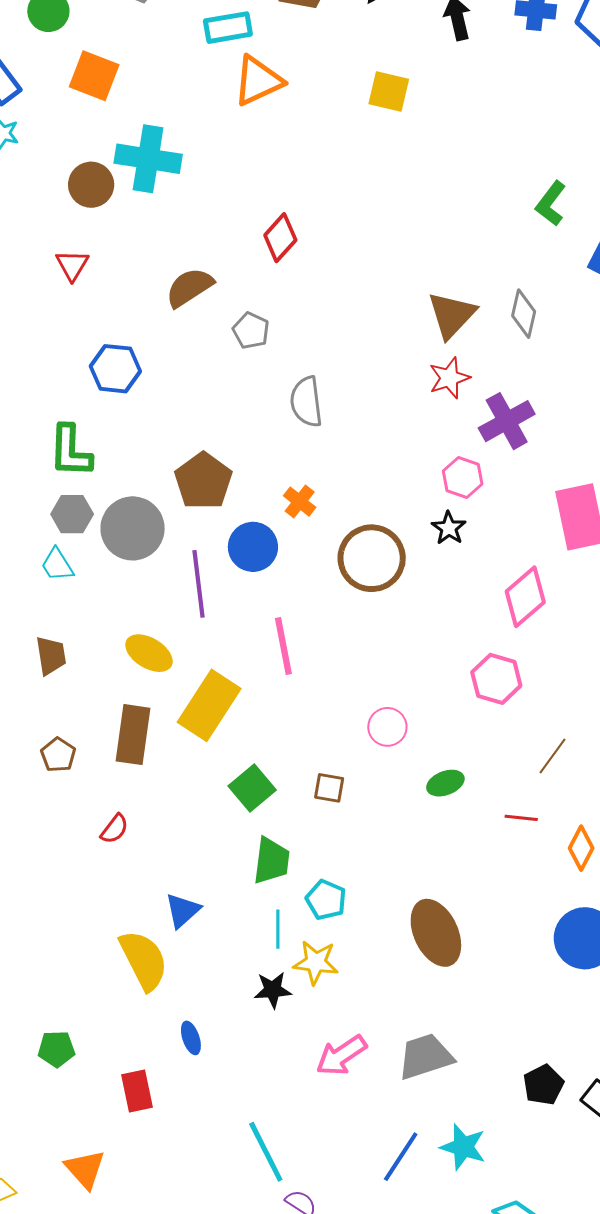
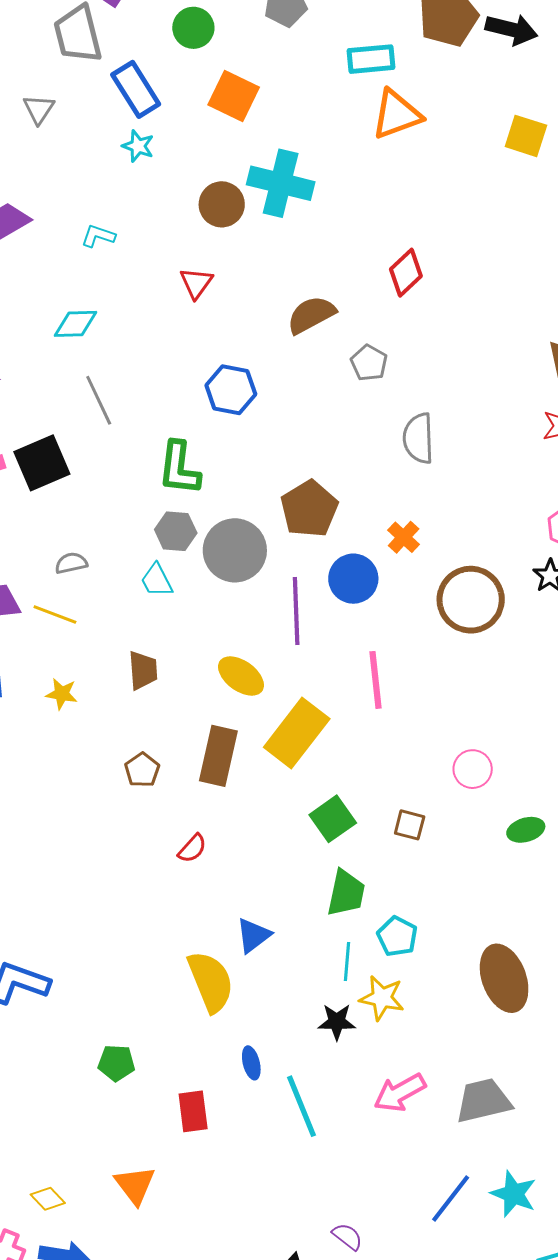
cyan line: (266, 1152) -> (301, 1106), moved

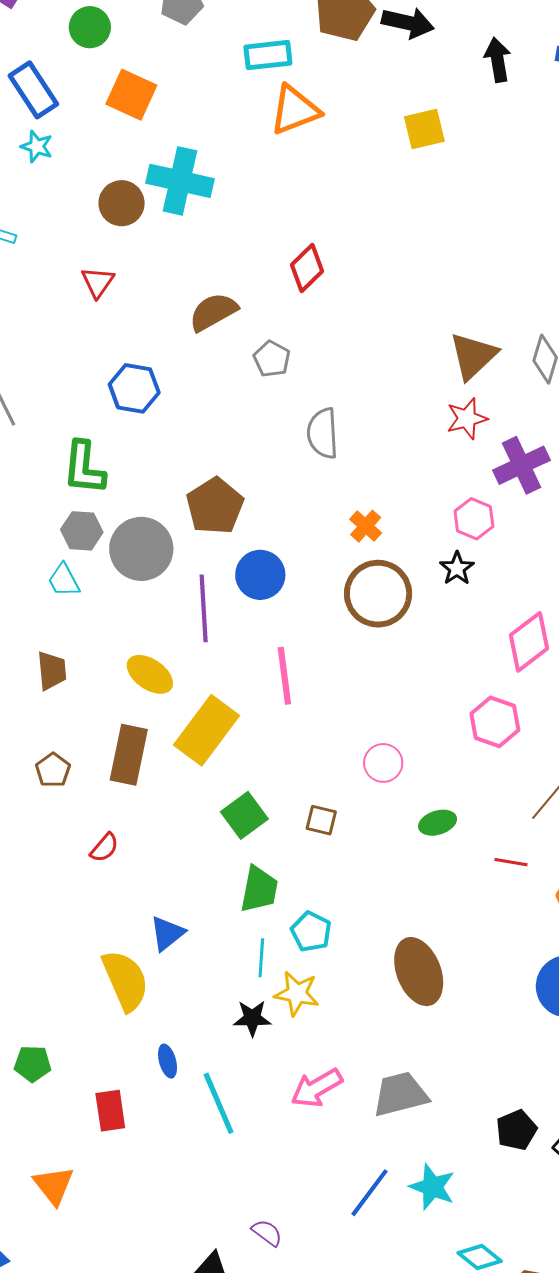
yellow square: (526, 136) -> (424, 129), turned -30
orange cross: (404, 537) -> (366, 526), moved

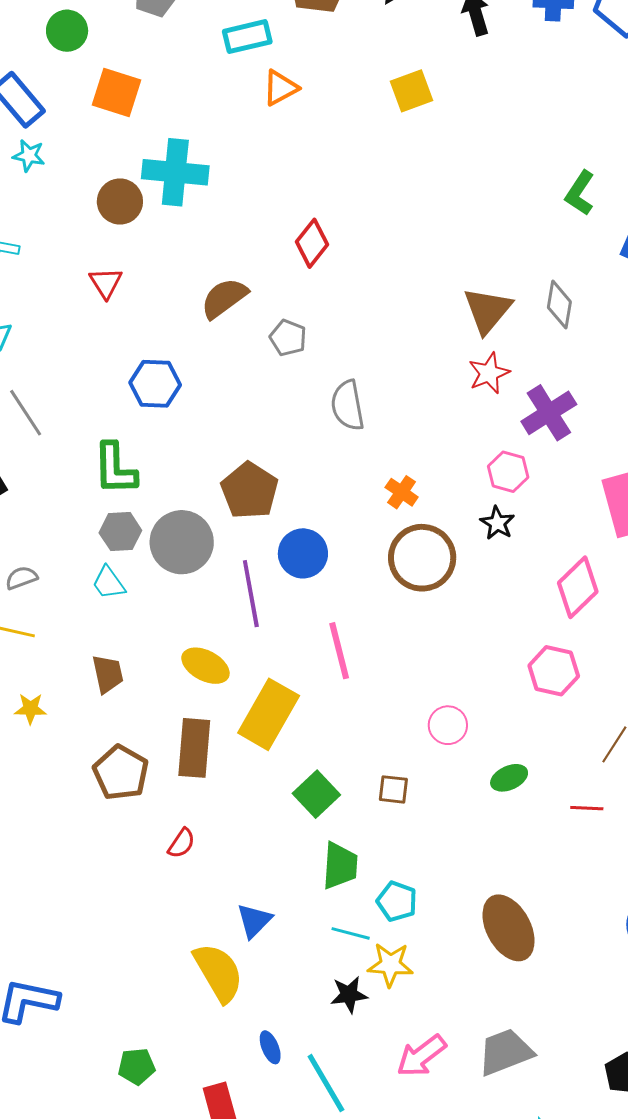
orange triangle: (295, 110) -> (280, 88), size x0.7
brown pentagon: (53, 770) -> (121, 773), size x1.6
cyan line: (261, 958) -> (351, 933), turned -72

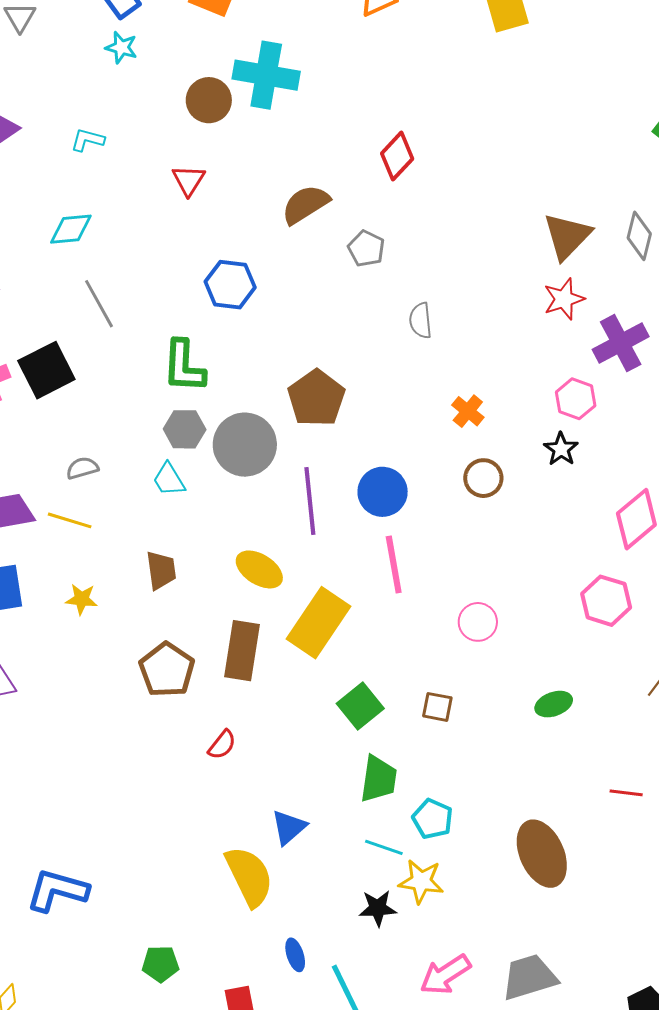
gray semicircle: (348, 405) -> (421, 321), size x0.7
blue circle: (303, 553) -> (383, 492), moved
brown circle: (422, 558) -> (483, 478), size x0.6
pink circle: (448, 725) -> (478, 622), moved
red line: (587, 808) -> (626, 793), moved

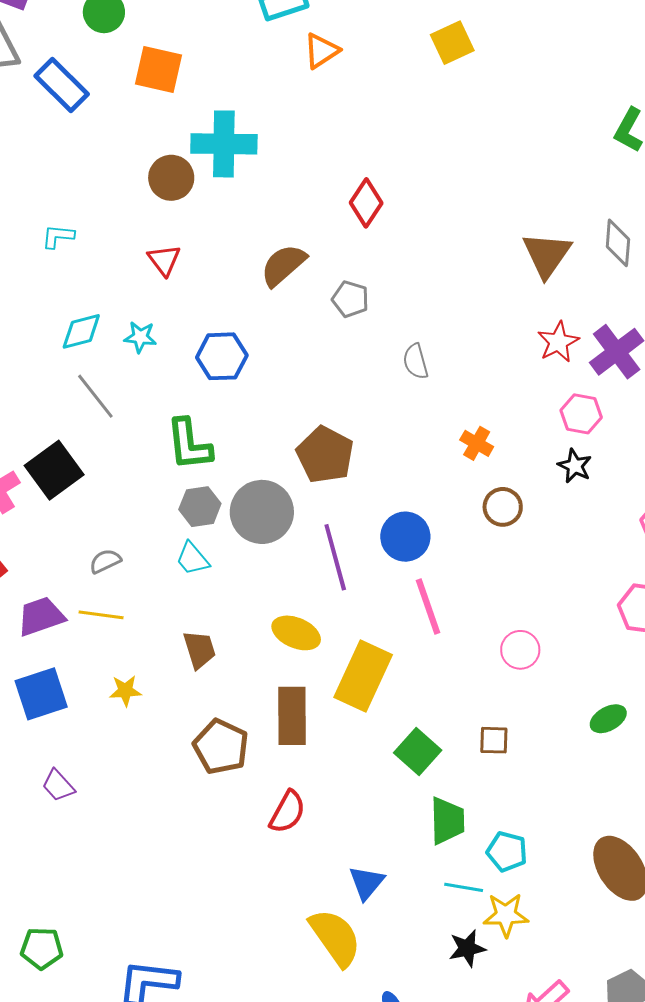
cyan star: (121, 48) -> (140, 337), moved
cyan diamond: (71, 229) -> (81, 331), moved
red star: (564, 299) -> (558, 342), moved
red semicircle: (222, 745) -> (287, 812), size x1.4

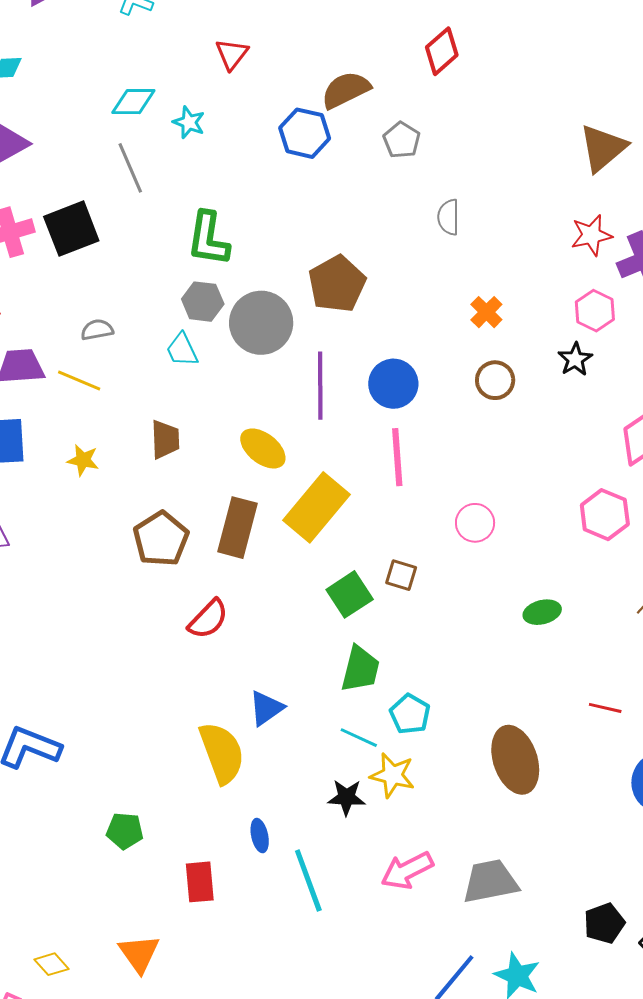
blue hexagon: (222, 356) -> (305, 133), moved
brown square: (494, 740) -> (401, 575), moved

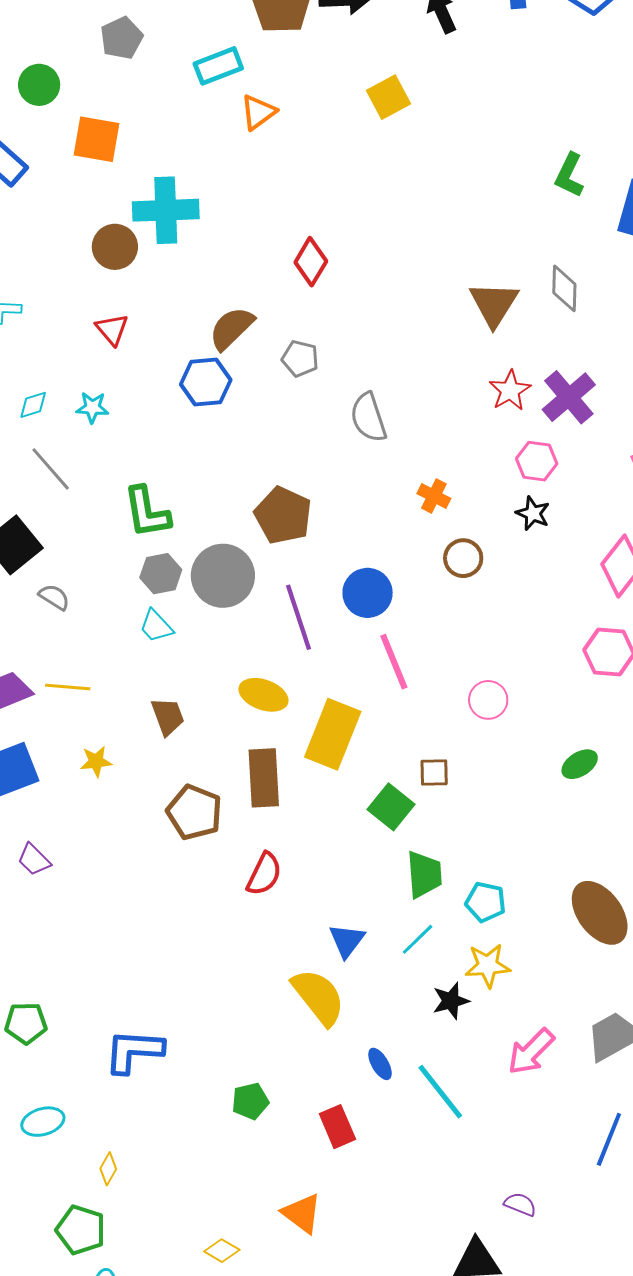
cyan diamond: (133, 102) -> (33, 405), size x0.7
gray semicircle: (448, 217) -> (368, 417), size x1.4
gray semicircle: (97, 330) -> (54, 597), moved, turned 60
cyan line: (359, 738) -> (418, 939), moved, turned -51

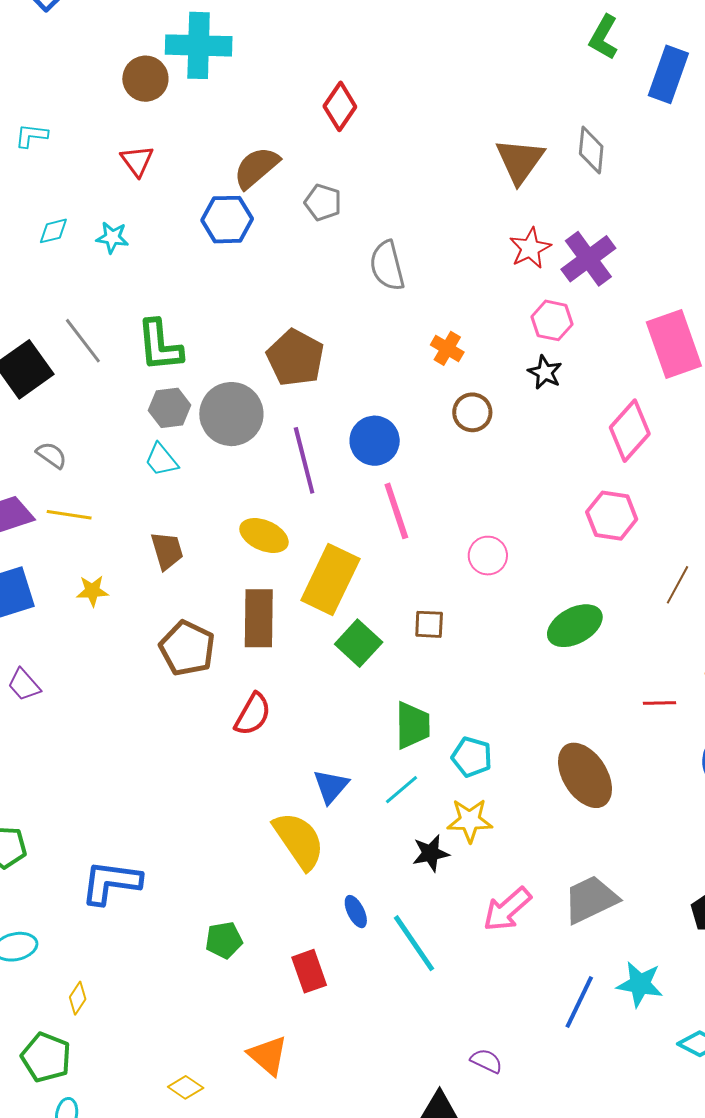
gray line: (51, 469) -> (83, 341), moved
gray semicircle: (54, 597) -> (51, 455), moved
green ellipse: (580, 764) -> (575, 626), size x1.5
green square: (391, 807) -> (359, 643), moved

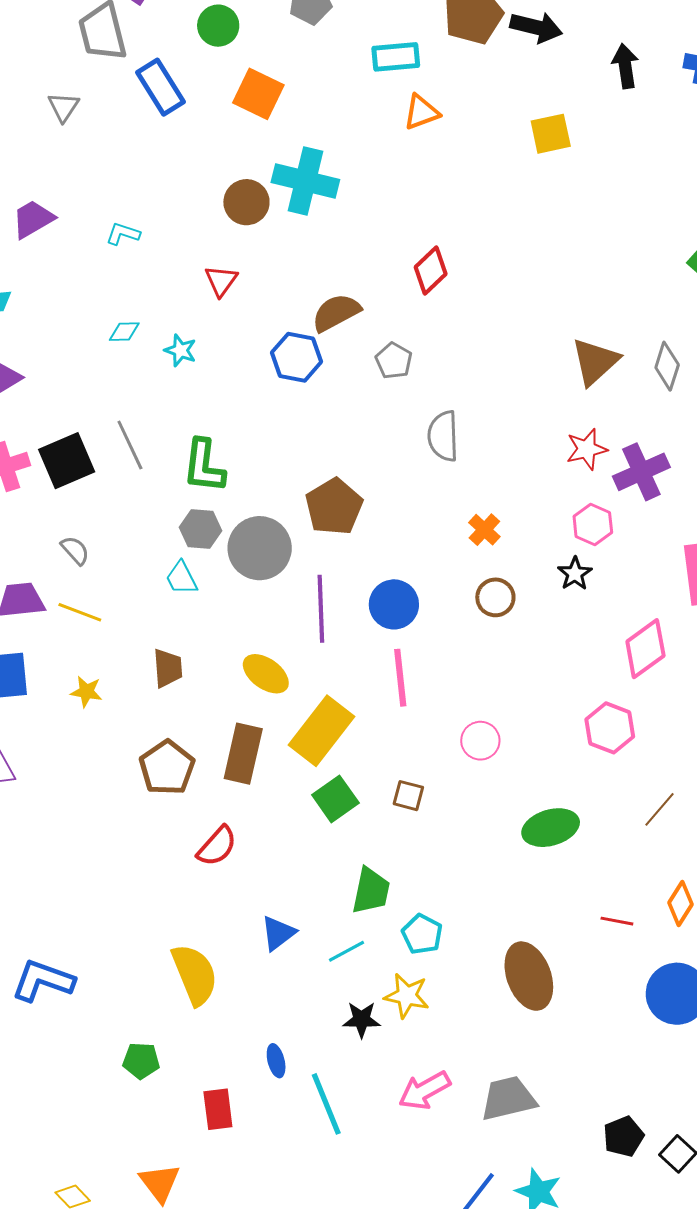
yellow semicircle: (299, 841) -> (195, 974), moved

